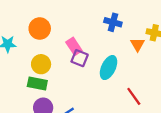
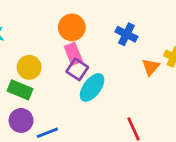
orange circle: (40, 29) -> (72, 27), moved
cyan ellipse: (109, 68) -> (92, 87), moved

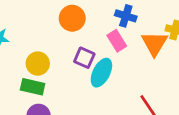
pink rectangle: (73, 54) -> (117, 41), moved
orange triangle: (151, 67) -> (154, 43), size x1.5

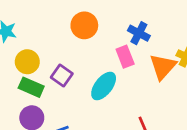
purple square: (84, 58) -> (62, 76), moved
yellow circle: (38, 64) -> (27, 62), moved

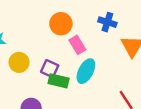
pink rectangle: (125, 57) -> (77, 45), moved
green rectangle: (31, 87) -> (59, 81), moved

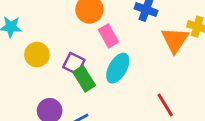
green rectangle: (59, 81) -> (84, 79), turned 42

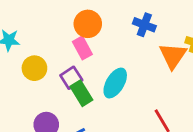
pink rectangle: (108, 36) -> (82, 48), moved
purple square: (74, 64) -> (71, 78), turned 30

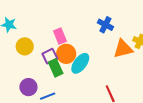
orange circle: (88, 24) -> (66, 54), moved
orange triangle: (173, 56) -> (123, 49), turned 35

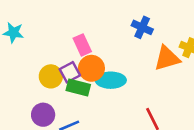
yellow circle: (25, 46) -> (51, 76), moved
cyan ellipse: (80, 63) -> (111, 80), turned 55
green rectangle: (56, 68) -> (78, 88), turned -48

